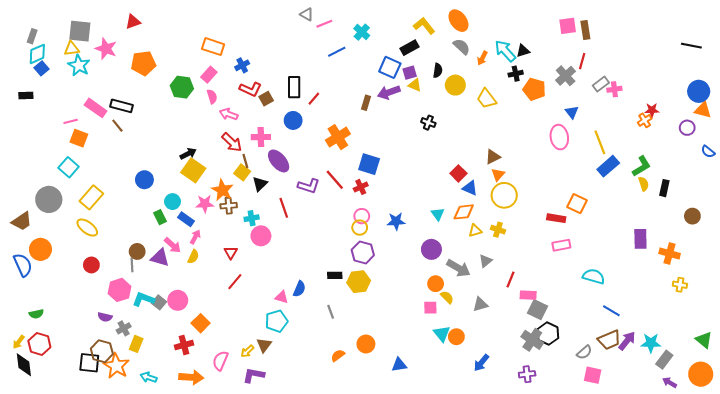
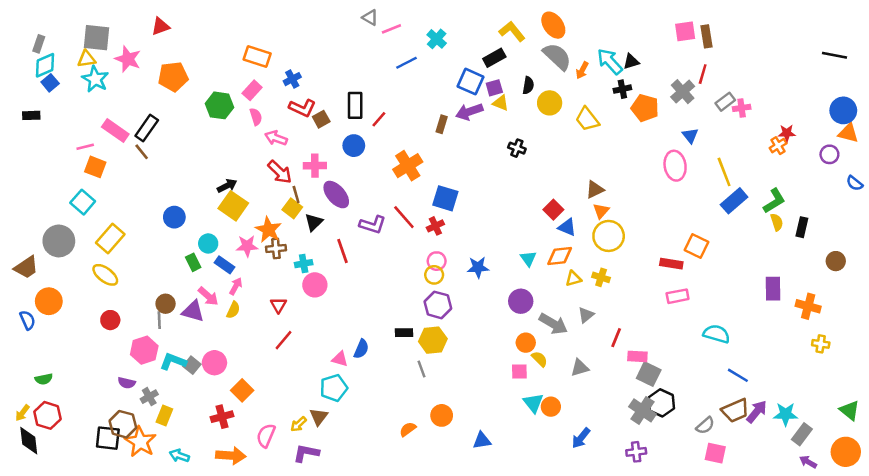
gray semicircle: (462, 47) -> (557, 56), size x1.4
black rectangle: (122, 106) -> (147, 128), turned -70
blue semicircle: (23, 265) -> (27, 320), size x0.7
gray line: (331, 312) -> (422, 369), moved

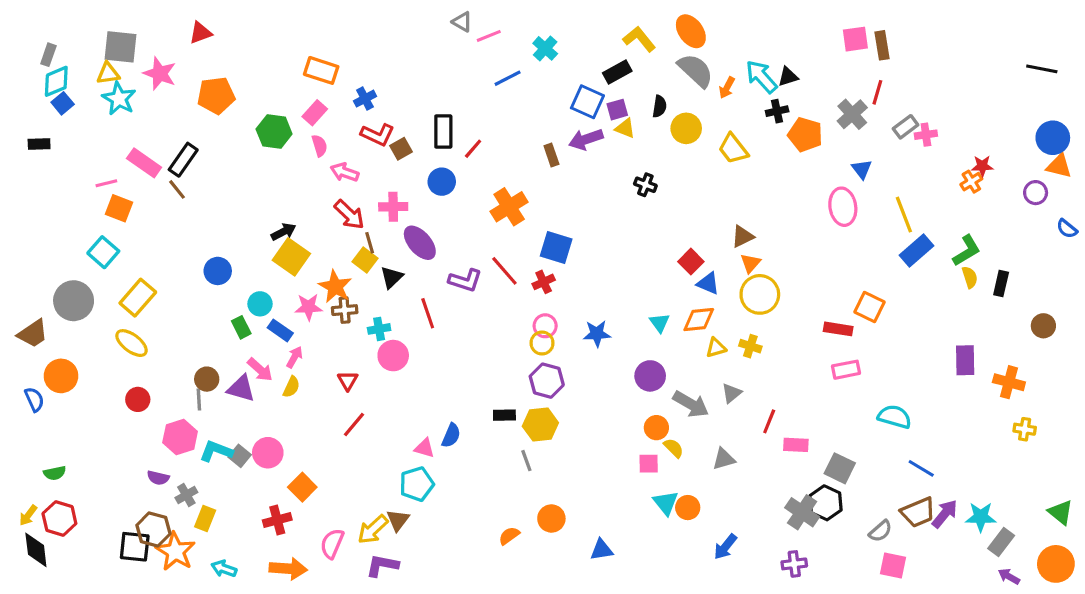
brown rectangle: (442, 124) -> (551, 155), turned -36
gray square: (649, 374) -> (840, 468), moved
yellow arrow: (299, 424) -> (373, 529), size x1.5

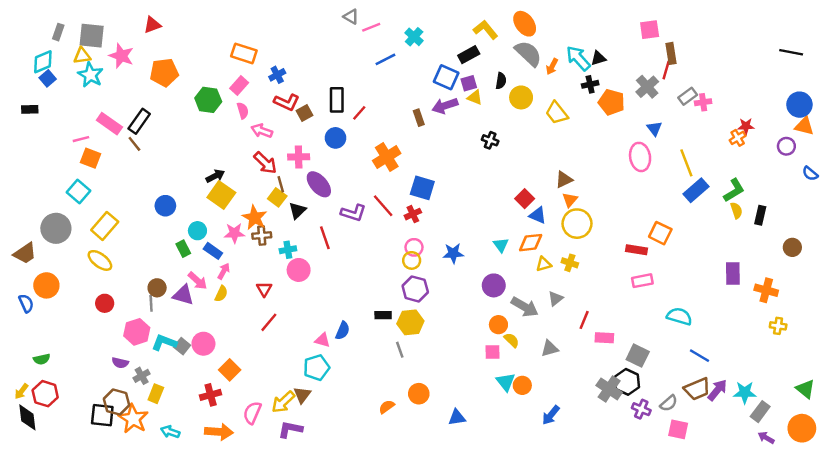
brown rectangle: (882, 45) -> (671, 53), moved
gray rectangle: (48, 55) -> (58, 32), moved
purple cross: (794, 564) -> (641, 409), moved, turned 30

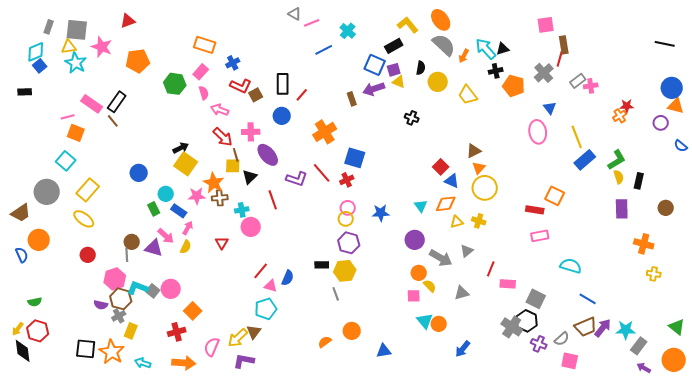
yellow square: (277, 197) -> (233, 166), turned -35
purple rectangle: (733, 274) -> (622, 209), moved
red line: (269, 322) -> (261, 271), moved
brown hexagon: (117, 402) -> (121, 299), moved

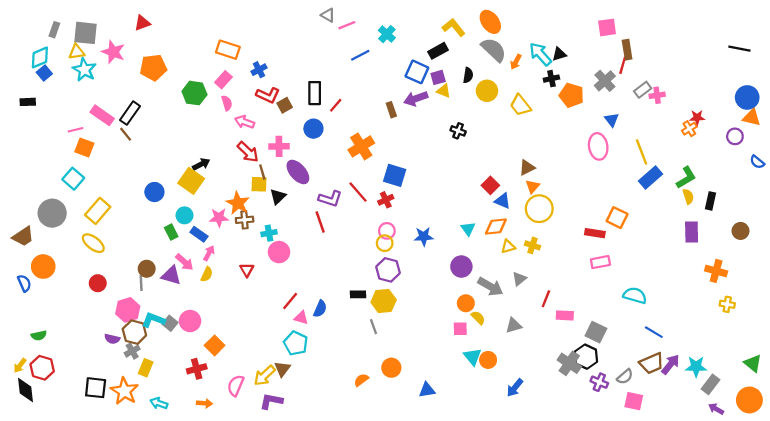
yellow square: (186, 164) -> (191, 181), moved
red line: (273, 200) -> (320, 222), moved
cyan pentagon: (266, 309) -> (296, 343), turned -30
orange arrow: (184, 363) -> (204, 403), size x0.6

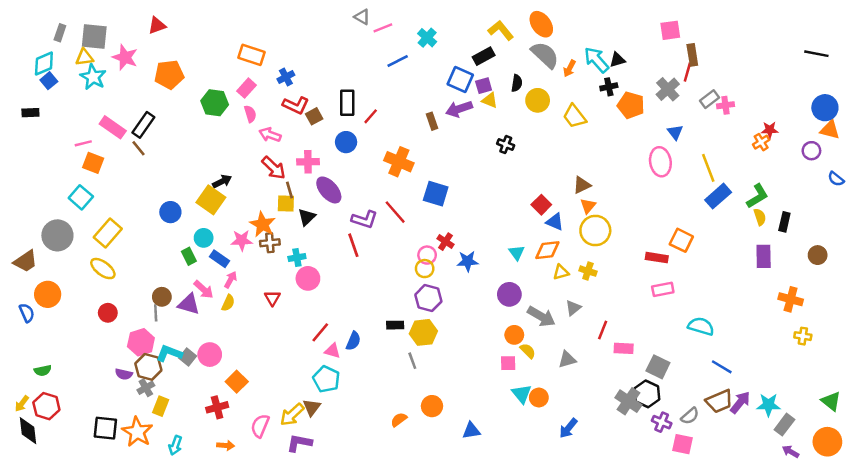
orange cross: (361, 146) -> (399, 162), turned -35
red cross: (386, 200) -> (445, 242), moved, turned -32
pink square: (634, 401) -> (682, 444), moved
cyan arrow: (159, 403) -> (175, 445), turned -90

